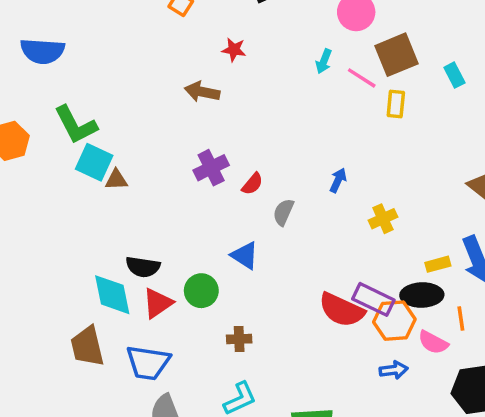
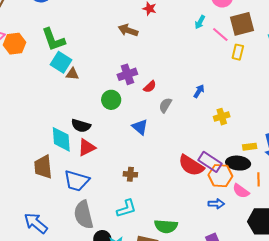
green circle: (201, 291) -> (111, 100), moved

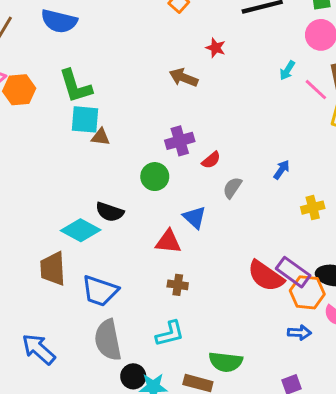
cyan square: (61, 62) -> (85, 119), turned -30
cyan diamond: (61, 139) -> (81, 230), turned -60
red triangle: (87, 148) -> (168, 242), moved, turned 30

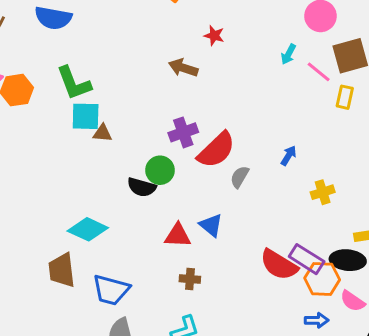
red semicircle: (211, 160) -> (216, 150), size x2.0
black semicircle: (110, 212) -> (142, 187), moved
blue triangle: (195, 217) -> (211, 225), moved

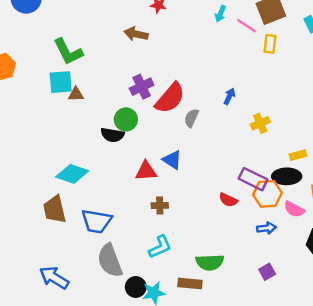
green L-shape: (74, 83) -> (68, 52), moved
red semicircle: (279, 265) -> (228, 200), moved, size x0.6

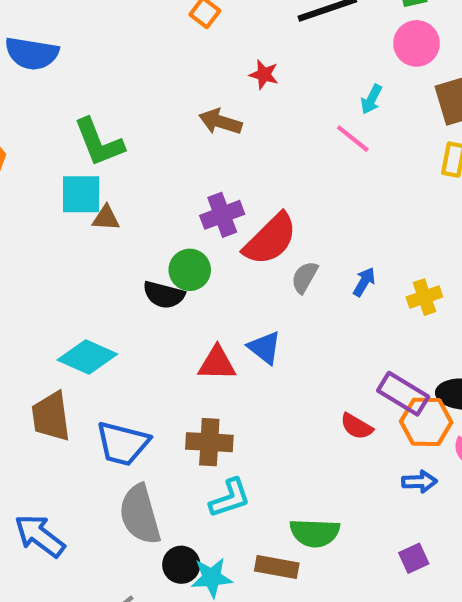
pink line: (247, 26) -> (353, 139), moved
blue arrow: (229, 96) -> (364, 282), moved
brown cross: (160, 205) -> (209, 442), moved, size x1.5

